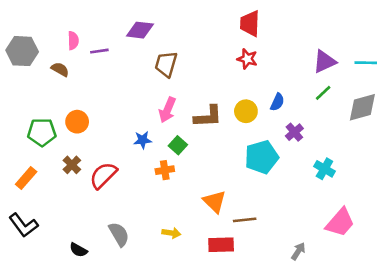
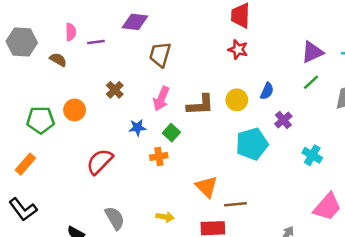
brown cross: (72, 165) -> (115, 90), moved

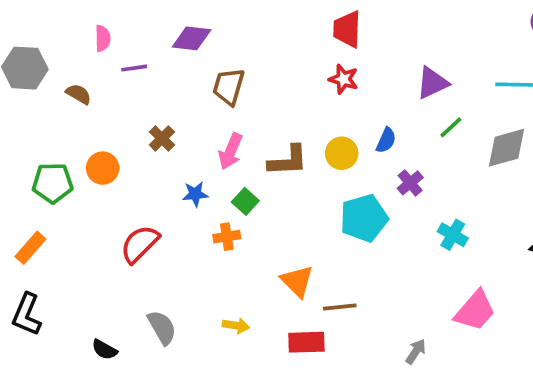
pink semicircle: (71, 32) -> (103, 38), moved
purple triangle: (312, 52) -> (432, 83), moved
black L-shape: (23, 209) -> (27, 314), turned 60

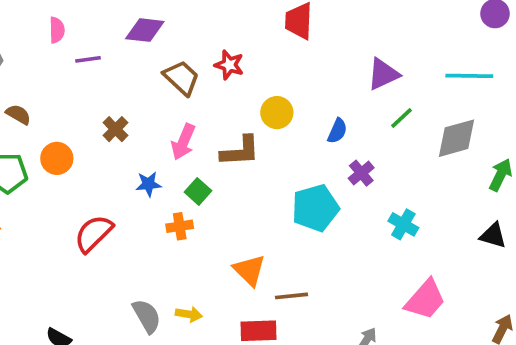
red star: (343, 79) -> (229, 65), moved
brown trapezoid: (229, 87) -> (181, 78), turned 117
brown semicircle: (79, 94) -> (18, 114), moved
yellow circle: (342, 153) -> (277, 113), moved
gray semicircle: (162, 327) -> (147, 316), moved

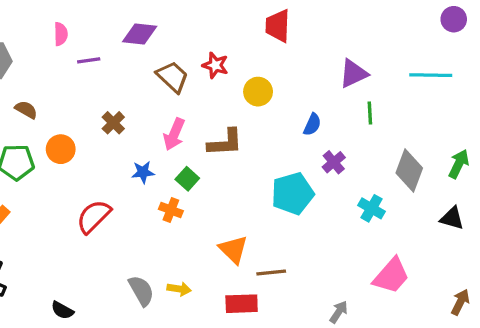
yellow circle: (277, 113) -> (258, 92), moved
green line: (402, 118) -> (370, 113), turned -50
gray diamond: (457, 138) -> (409, 171), moved, turned -54
orange cross: (180, 226) -> (171, 210), turned 30

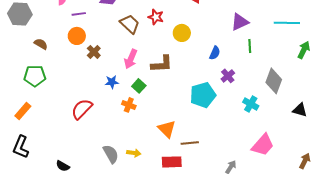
orange circle: (61, 149) -> (77, 36), moved
green arrow: (459, 164) -> (304, 50), moved

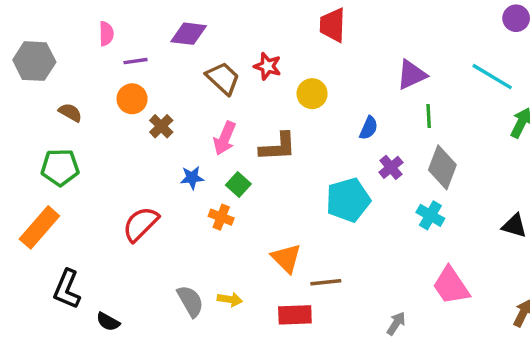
cyan line: (287, 23) -> (492, 77), turned 30
gray diamond: (274, 81) -> (442, 167), moved
orange rectangle: (23, 111) -> (39, 227), size x1.4
pink trapezoid: (263, 145) -> (451, 286), turned 105
black L-shape: (21, 147) -> (67, 289), moved

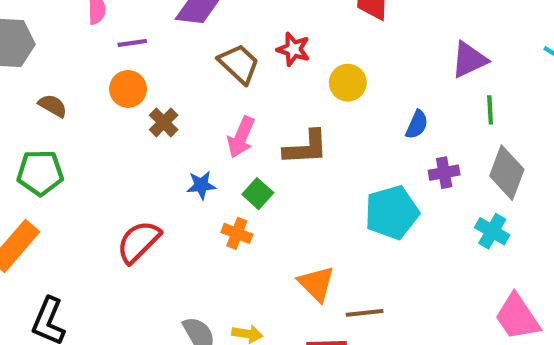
purple cross: (391, 167) -> (444, 173), turned 30

